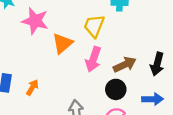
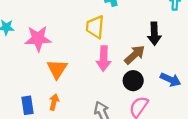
orange triangle: (62, 43) -> (57, 69), moved
black arrow: (157, 64) -> (154, 34), moved
blue arrow: (152, 99) -> (170, 80), turned 42

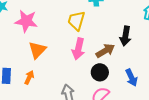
blue arrow: (170, 80) -> (132, 78), turned 30

